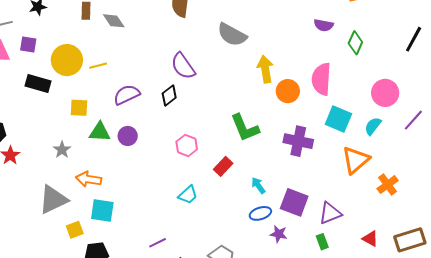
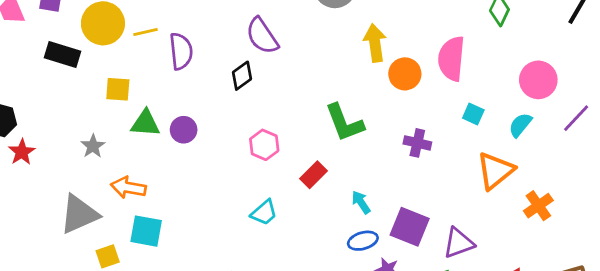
purple semicircle: (127, 95) -> (181, 51), moved, turned 108
cyan square: (338, 119) -> (473, 114), size x0.6
purple cross: (298, 141) -> (417, 143), size x0.7

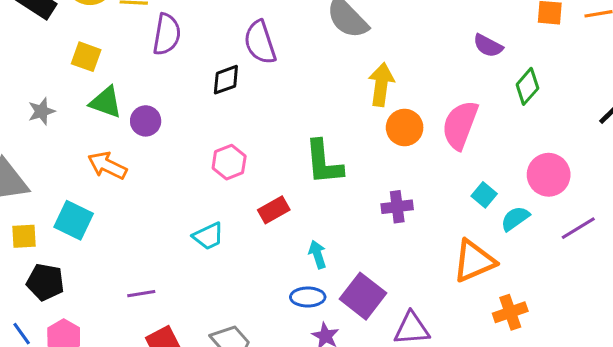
cyan square: (473, 114) -> (484, 195), moved
purple cross: (417, 143) -> (397, 207), turned -36
orange arrow: (128, 188) -> (107, 166), moved

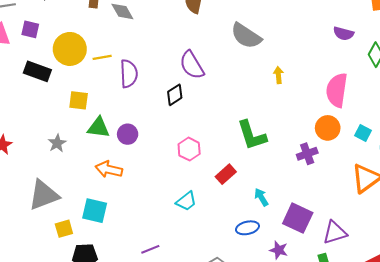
yellow arrow: (381, 85) -> (278, 75), size x0.6
orange circle: (405, 127) -> (328, 128), moved
blue ellipse: (308, 297) -> (247, 228), moved

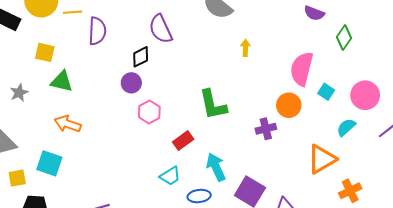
cyan square: (363, 133) -> (326, 92), moved
purple circle: (128, 134) -> (131, 83), moved
cyan arrow: (261, 197) -> (216, 167), size x1.5
cyan trapezoid: (186, 201) -> (170, 176), moved

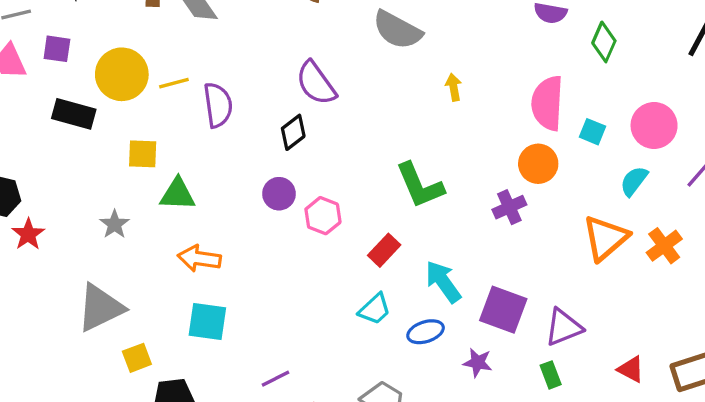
purple circle: (131, 83) -> (279, 194), moved
cyan square: (49, 163) -> (207, 322), moved
orange cross: (350, 191) -> (664, 246), moved

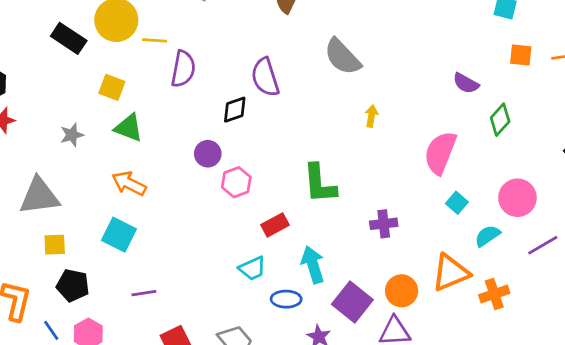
cyan square: (592, 132) -> (457, 203), moved
orange circle: (538, 164) -> (402, 291), moved
purple line: (275, 379) -> (144, 293), moved

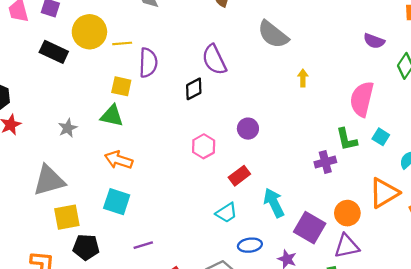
yellow square: (112, 87) -> (121, 86), moved
purple circle: (208, 154) -> (248, 129), moved
green L-shape: (320, 184) -> (347, 139), moved, size x0.7
yellow square: (55, 245) -> (67, 217), size x1.4
blue ellipse: (286, 299) -> (250, 245), moved

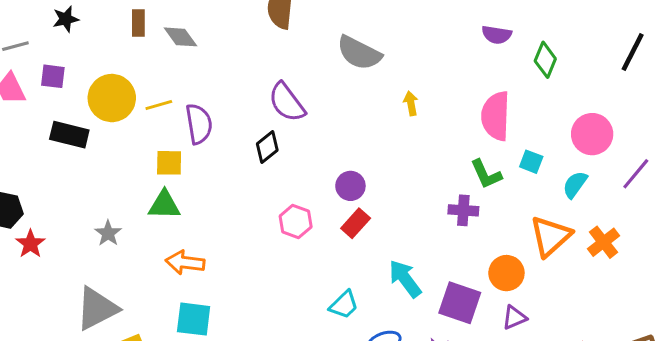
purple cross: (325, 162) -> (463, 210), turned 30
red rectangle: (239, 176) -> (356, 223), moved
purple triangle: (347, 246) -> (514, 318), size x0.7

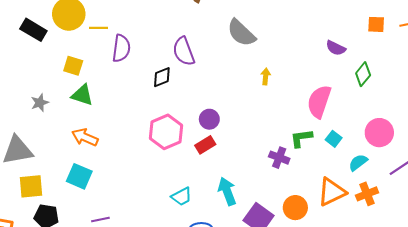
yellow square: (169, 163) -> (73, 66), moved
green L-shape: (486, 174) -> (301, 138), turned 90
pink hexagon: (296, 222) -> (166, 132), size x1.5
orange cross: (603, 242) -> (367, 194), moved

